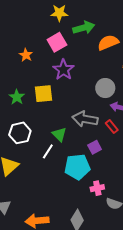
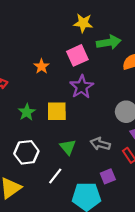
gray arrow: (85, 119) -> (100, 144), size x0.7
green triangle: (59, 134) -> (68, 147), moved

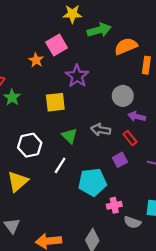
pink square: (77, 55) -> (57, 45), moved
green star: (27, 112) -> (12, 97), moved
purple square: (108, 176) -> (120, 160), moved

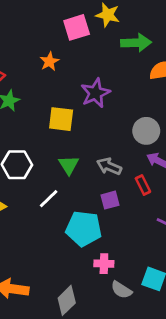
pink square: (57, 45) -> (77, 27), moved
purple square: (120, 160) -> (110, 200), moved

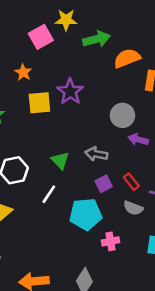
yellow square: (61, 119) -> (39, 103), moved
red rectangle: (143, 185) -> (131, 182), moved
gray semicircle: (121, 290) -> (133, 208), moved

